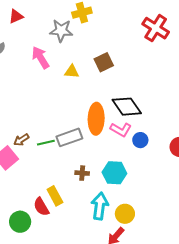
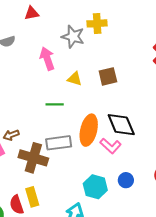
blue circle: (140, 140) -> (126, 180), moved
green line: (46, 143) -> (55, 104), moved
brown cross: (82, 173) -> (33, 158), moved, size x2.0

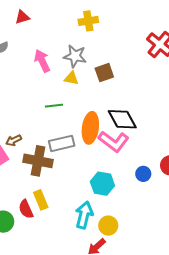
gray star: (73, 37) -> (75, 56), moved
pink L-shape: (111, 146) -> (114, 141), size x1.4
blue circle: (126, 180) -> (143, 174), moved

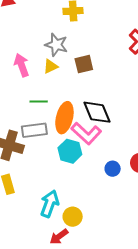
pink arrow: (42, 61) -> (22, 65), moved
yellow triangle: (71, 78) -> (51, 66), turned -42
green line: (54, 106) -> (39, 102), moved
cyan hexagon: (102, 184) -> (70, 151), moved

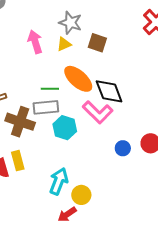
brown square: (84, 64) -> (97, 43), turned 30
green line: (39, 102) -> (50, 89), moved
orange ellipse: (64, 118) -> (78, 79), moved, turned -64
cyan hexagon: (70, 151) -> (65, 128), moved

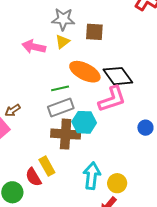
pink arrow: (35, 42) -> (34, 47), turned -45
pink L-shape: (98, 112) -> (112, 99), turned -48
brown cross: (20, 122) -> (66, 134), moved

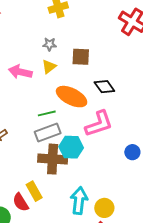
gray star: (63, 19) -> (50, 44), size x0.6
black diamond: (118, 76) -> (104, 87), moved, size x0.7

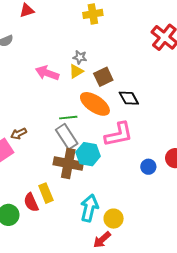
gray star: (50, 44) -> (80, 57), moved
brown square: (81, 57) -> (103, 77), moved, turned -36
gray rectangle: (48, 132) -> (67, 137), turned 70

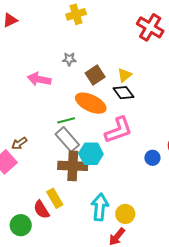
yellow triangle: (76, 71) -> (125, 75), moved

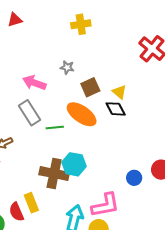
yellow triangle: (125, 75) -> (119, 92), turned -49
pink L-shape: (118, 130) -> (105, 205), moved
gray rectangle: (67, 139) -> (30, 113), moved

